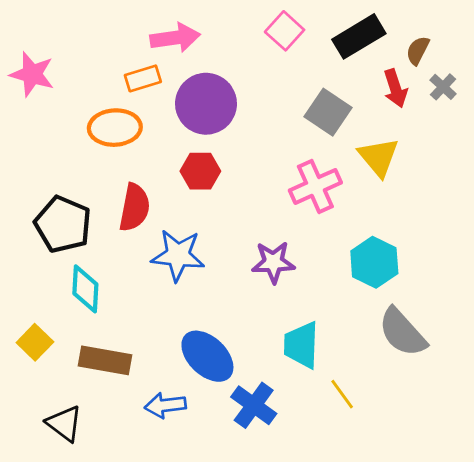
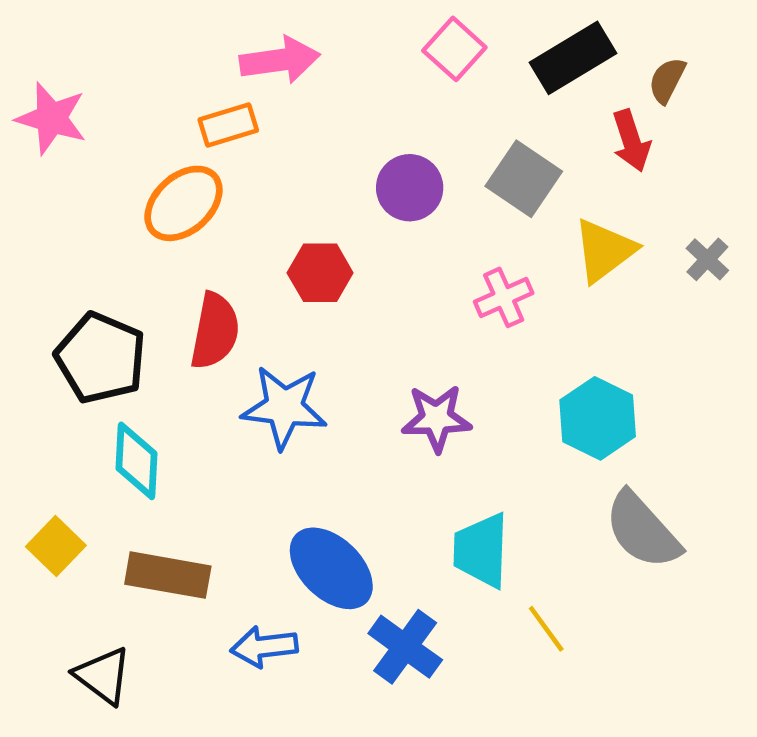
gray cross: (443, 87) -> (707, 259), moved
purple circle: (206, 104) -> (410, 188), moved, size x0.7
orange ellipse: (115, 128) -> (183, 203), turned -39
yellow triangle: (379, 157) -> (604, 250), turned 33
pink cross: (315, 186) -> (504, 297), size x0.7

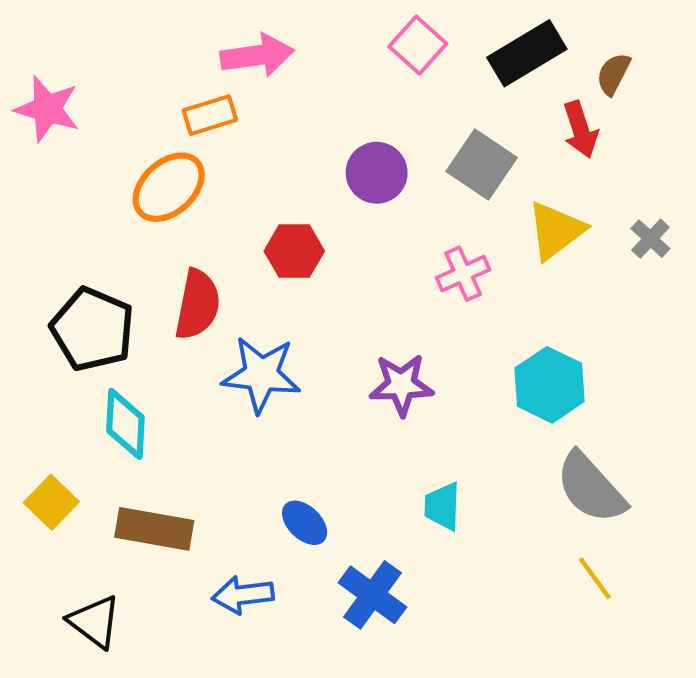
cyan trapezoid: (481, 550) -> (443, 506), size x0.7
blue ellipse: (331, 568) -> (305, 523), size x0.6
yellow line: (546, 629) -> (595, 578), moved

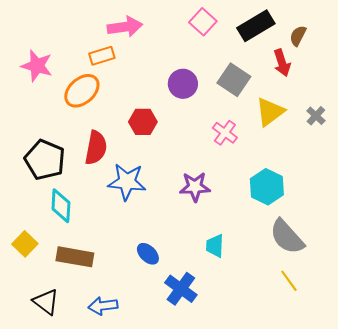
pink star: (47, 109) -> (37, 66), moved
pink cross: (463, 274) -> (225, 133), turned -30
blue arrow: (243, 595) -> (103, 306), moved

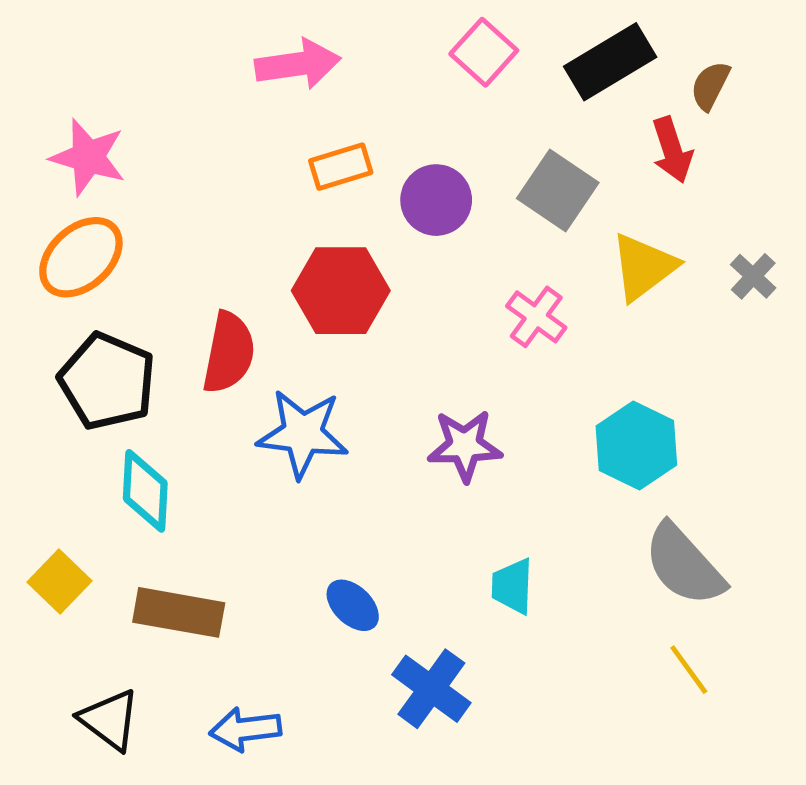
orange rectangle: (102, 56) -> (341, 167), moved
orange ellipse: (82, 91) -> (81, 257), moved
red hexagon: (143, 122) -> (341, 291), size x1.4

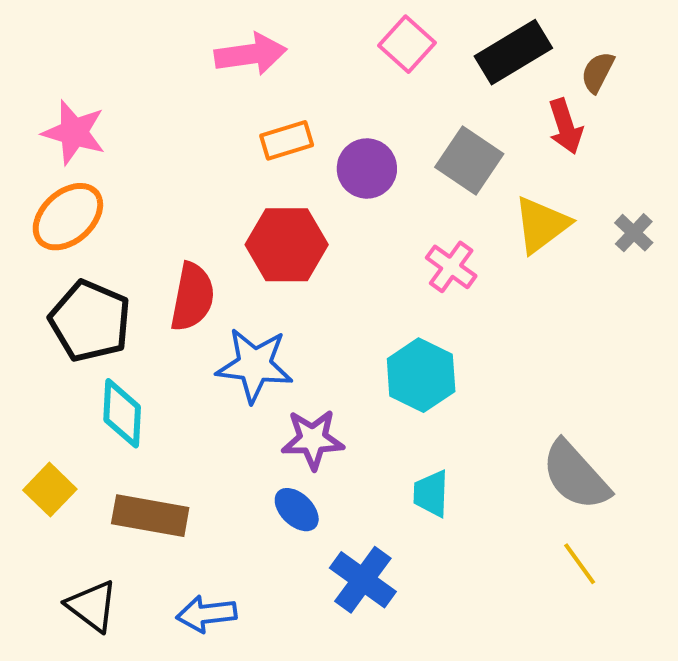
purple star: (465, 446) -> (313, 439), moved
cyan hexagon: (636, 446) -> (421, 375), moved

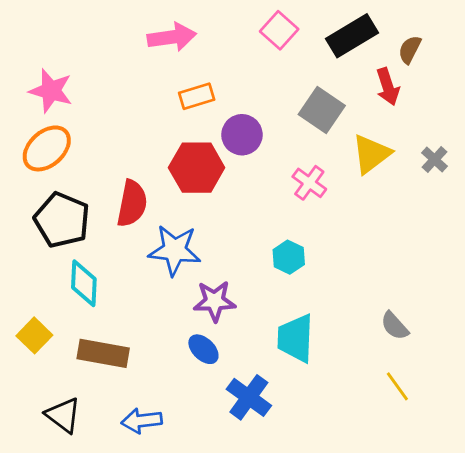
purple circle: (367, 169) -> (242, 135), moved
cyan hexagon: (421, 375) -> (289, 257), size x0.7
gray semicircle: (576, 475) -> (395, 326), size x0.6
cyan trapezoid: (431, 494) -> (296, 338), size x1.5

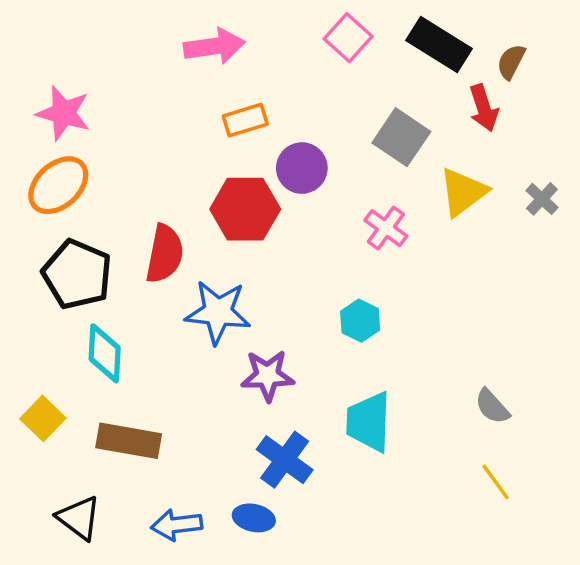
black rectangle: (352, 36) -> (439, 45), turned 63
blue ellipse: (203, 349) -> (254, 518), moved, turned -32
blue cross: (249, 397) -> (285, 460), moved

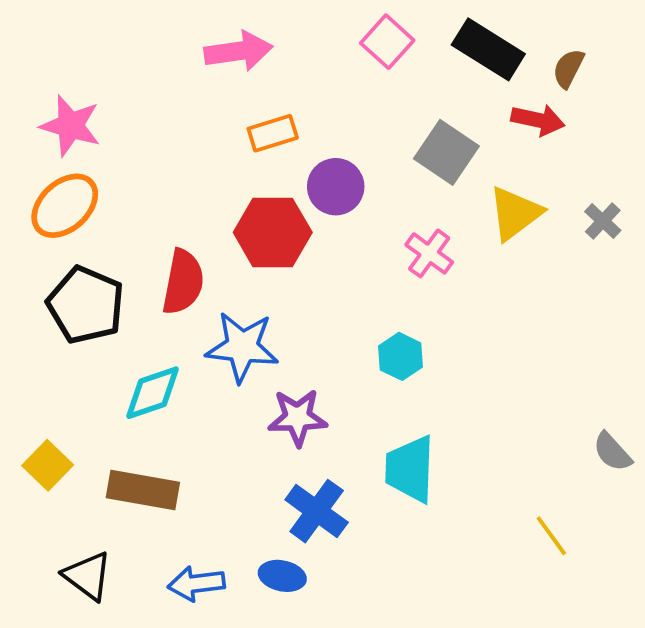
red arrow: (484, 108) -> (538, 120), turned -60
cyan diamond: (105, 353) -> (152, 393), moved, turned 68
gray semicircle: (492, 406) -> (612, 452), moved

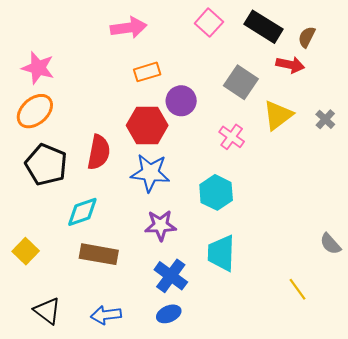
blue star: (242, 347) -> (150, 173), moved
cyan hexagon: (401, 356) -> (216, 192), size x1.4
brown rectangle: (143, 490) -> (99, 254), moved
blue ellipse: (282, 576) -> (169, 314), moved, turned -35

